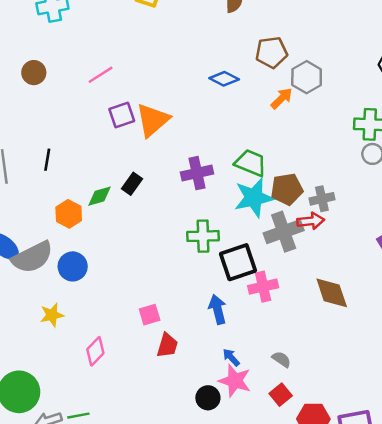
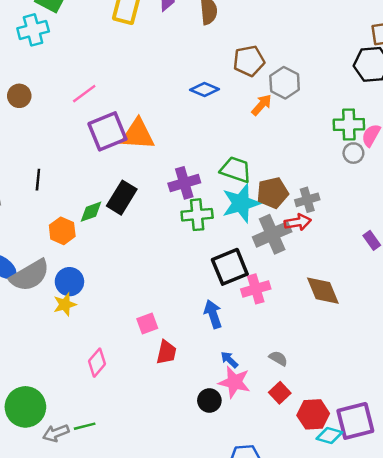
purple square: (122, 115) -> (107, 131), size x1.5
orange triangle: (153, 120) -> (138, 134), turned 48
black rectangle: (132, 184) -> (122, 198), size x1.5
green cross: (203, 236) -> (197, 215), moved
yellow star: (52, 315) -> (65, 304), moved

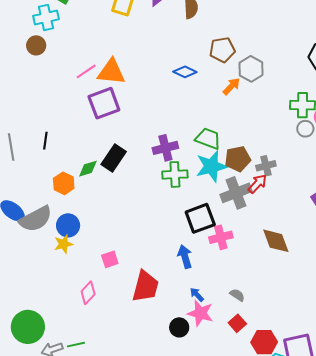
brown circle: (19, 96) -> (36, 45), moved
orange triangle: (138, 134) -> (111, 72), moved
red arrow: (298, 222) -> (257, 184), turned -40
pink square: (147, 324) -> (110, 259), moved
red trapezoid: (166, 352) -> (145, 287), size x1.6

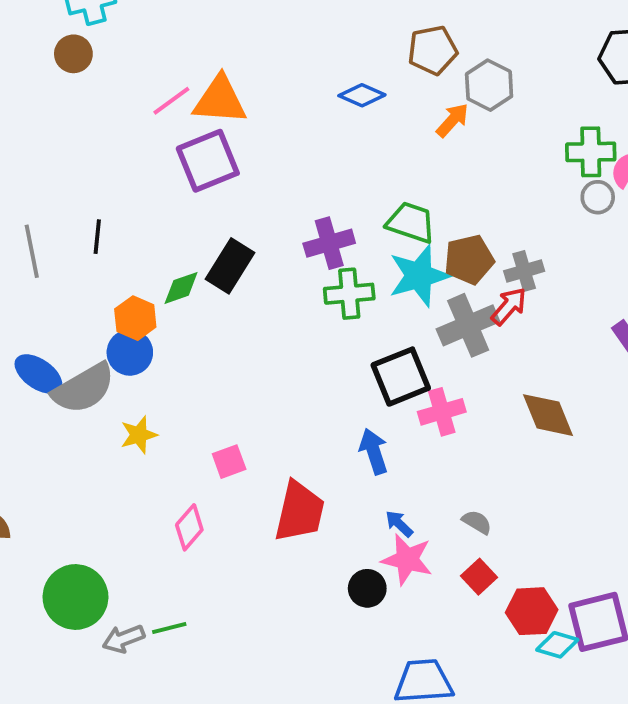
blue circle: (68, 225) -> (130, 352), moved

